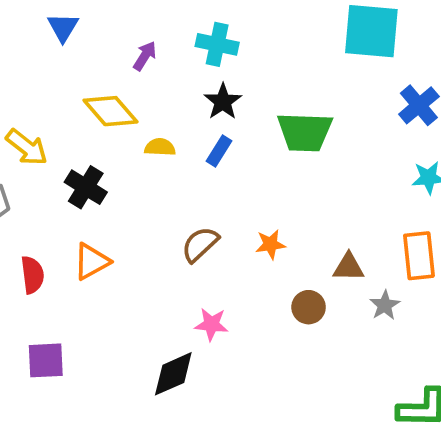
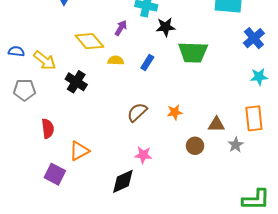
purple arrow: (145, 56) -> (121, 28), moved
black star: (223, 102) -> (166, 27), moved, turned 30
orange triangle: (91, 261) -> (79, 151), moved
purple square: (46, 360) -> (55, 174), turned 30

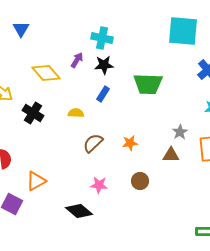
black star: (166, 27) -> (104, 65), moved
yellow semicircle: (116, 60) -> (76, 113), moved
gray star: (236, 145) -> (180, 132), moved
brown circle: (195, 146) -> (140, 181), moved
black diamond: (123, 181) -> (79, 211), turned 64

